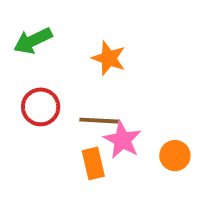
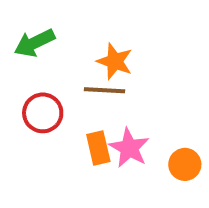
brown line: (99, 121) -> (104, 90), moved
orange rectangle: (93, 163) -> (98, 148), moved

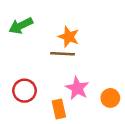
red circle: (43, 113) -> (25, 91), moved
orange rectangle: (98, 148) -> (59, 109), moved

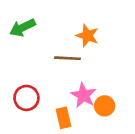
orange star: (69, 37) -> (87, 36), moved
orange circle: (110, 98) -> (105, 106), moved

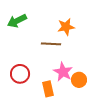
orange star: (87, 36) -> (66, 27), turned -30

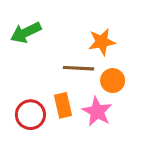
orange circle: (79, 80) -> (113, 81), moved
orange rectangle: (48, 89) -> (63, 105), moved

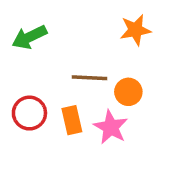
orange star: (102, 42) -> (135, 30), moved
red circle: (30, 115) -> (29, 113), moved

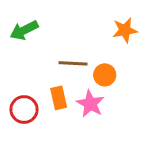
orange star: (135, 30) -> (125, 30), moved
red circle: (29, 113) -> (24, 109), moved

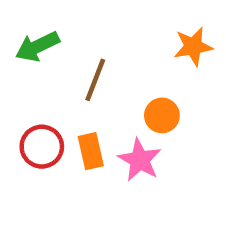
brown line: (73, 63) -> (95, 80), moved, turned -72
red circle: (24, 109) -> (42, 147), moved

